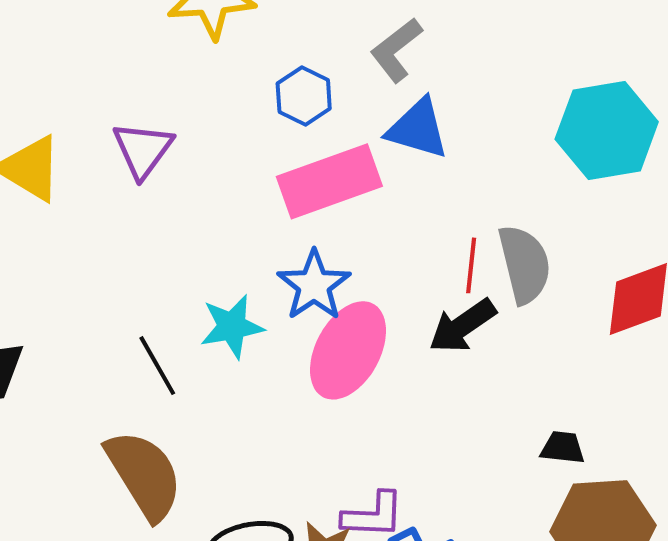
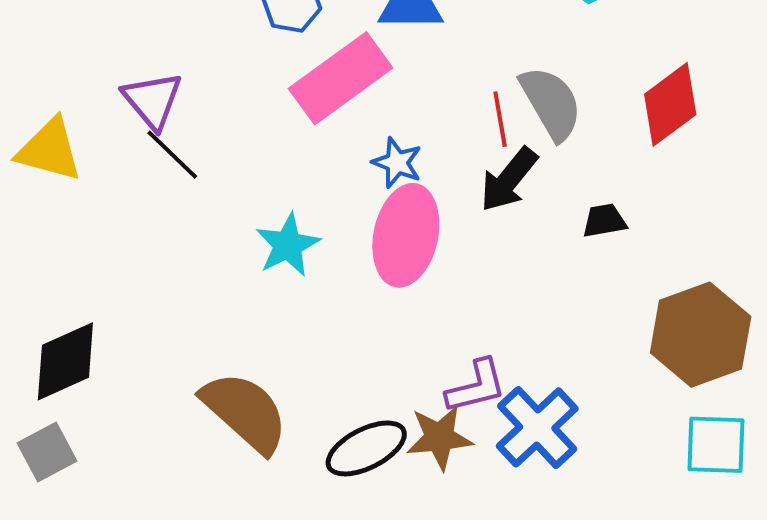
blue star: (314, 285) -> (397, 163), moved, size x0.7
black line: (157, 366) -> (172, 155), moved
black trapezoid: (563, 448) -> (604, 221), moved

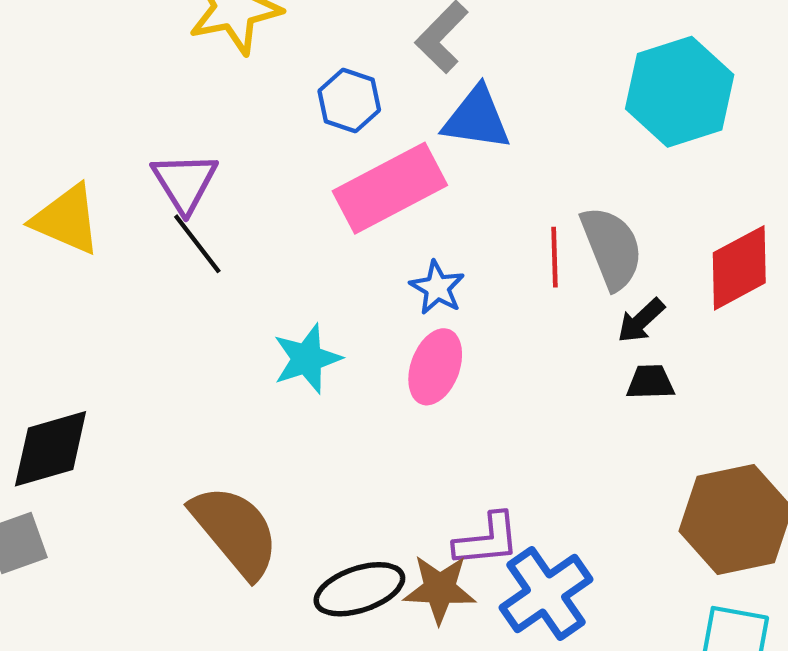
black arrow: (509, 180) -> (641, 321), moved, size x0.7
pink ellipse: (406, 235) -> (435, 367), size x0.7

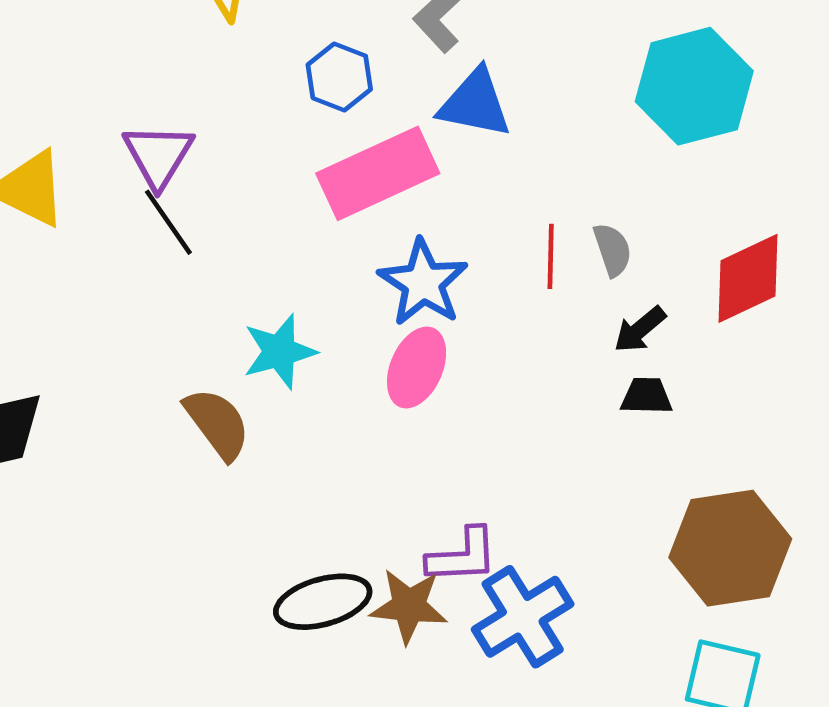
gray semicircle: (612, 248) -> (612, 250), size x0.6
blue star: (437, 288) -> (423, 283), size x1.5
brown semicircle: (235, 531) -> (217, 424), moved, size x0.7

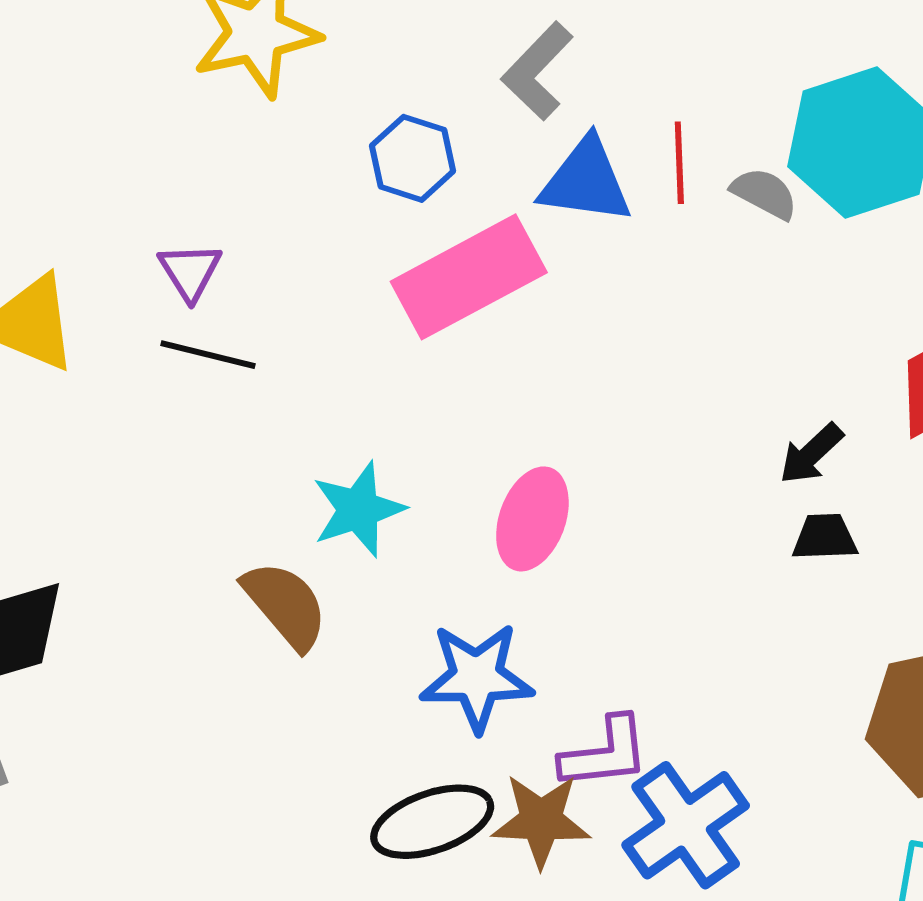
purple triangle: (158, 156) -> (190, 271), size x0.7
black line: (168, 222) -> (208, 355), turned -38
gray semicircle: (612, 250) -> (764, 193), moved, turned -40
red line: (551, 256) -> (679, 163), moved
blue star: (423, 283) -> (477, 677), moved, turned -30

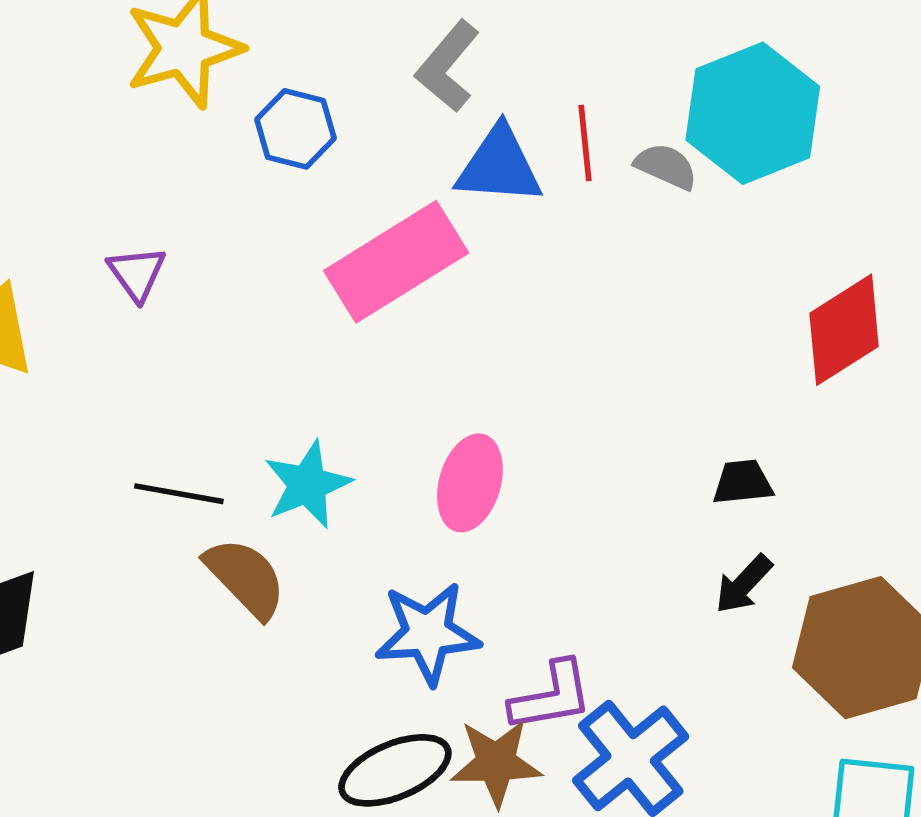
blue hexagon: (413, 158) -> (296, 129), moved
black line: (208, 355) -> (179, 494), moved
black arrow: (811, 454) -> (744, 584), moved

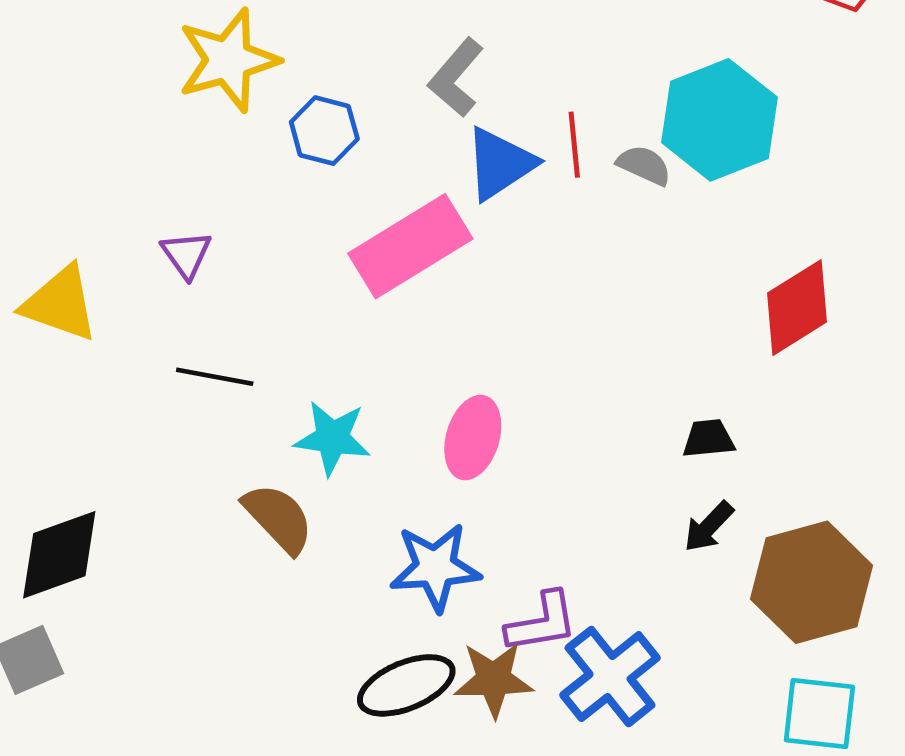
blue triangle: (499, 166) -> (500, 164), turned -38
cyan star: (307, 485) -> (332, 438), turned 30
black line: (179, 494) -> (215, 377), moved

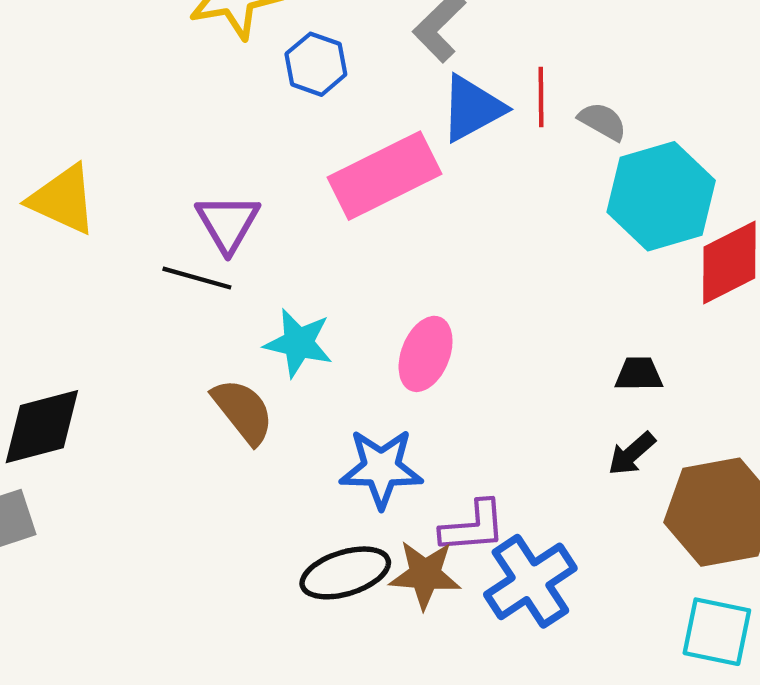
cyan hexagon: (719, 120) -> (661, 196), moved
purple triangle: (186, 255) -> (228, 223), moved, size x1.4

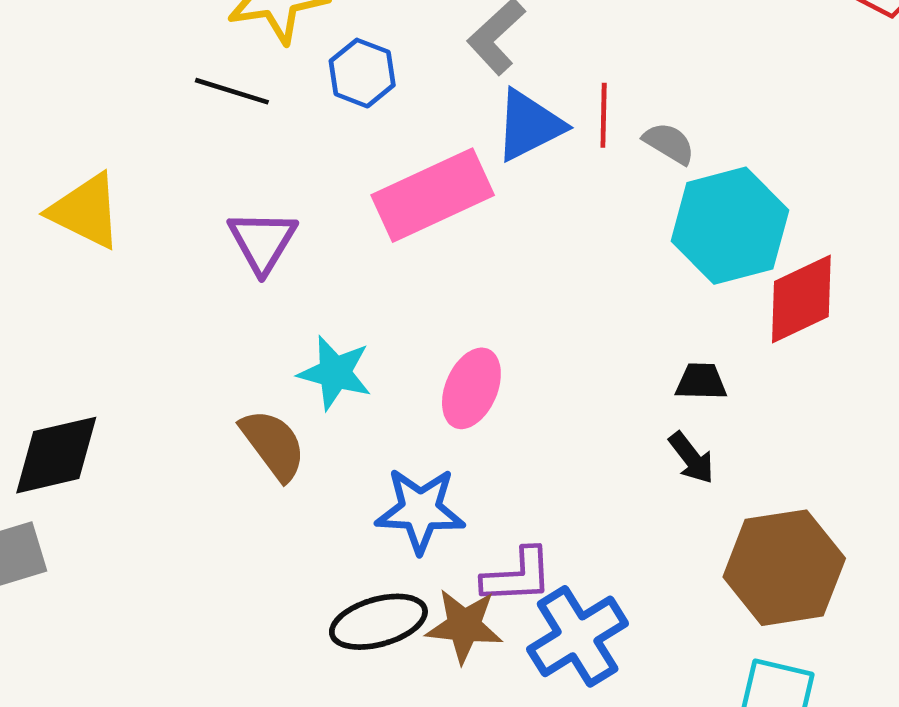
black line: (197, 278) -> (232, 91), moved
black trapezoid: (639, 374) -> (701, 382), moved
black arrow: (632, 454) -> (691, 458), moved, turned -88

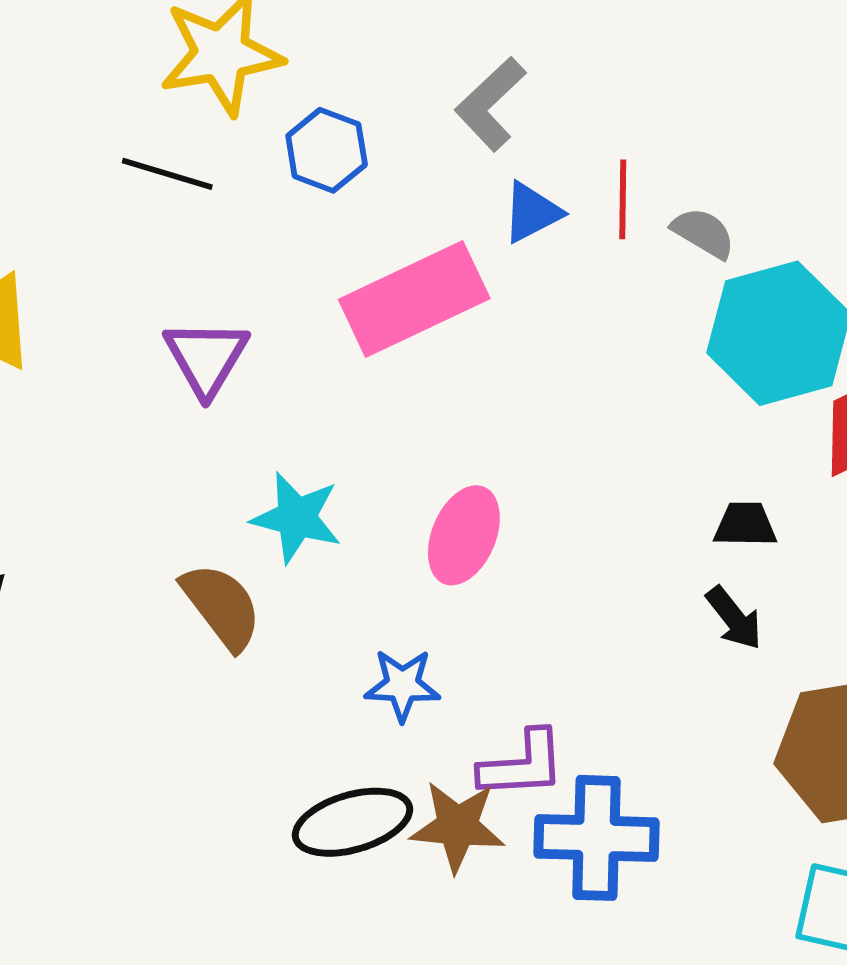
blue triangle: (529, 125) -> (532, 212), size x0.7
blue star: (420, 510) -> (402, 685), size x0.7
blue cross: (578, 636) -> (597, 838), turned 34

